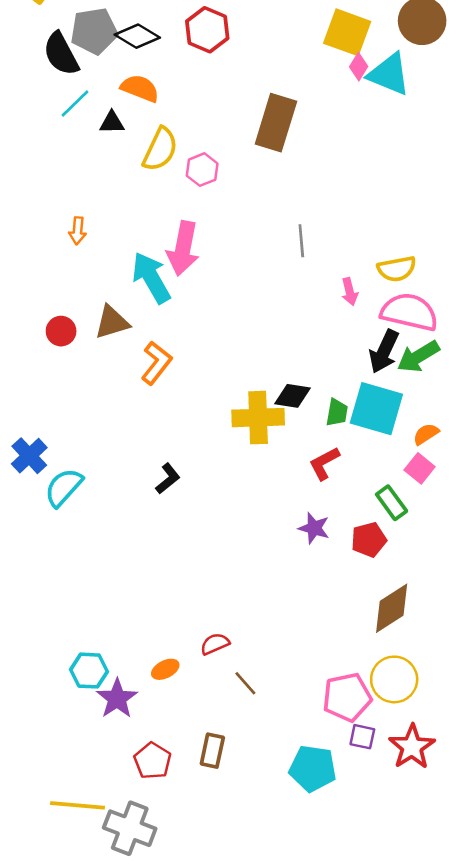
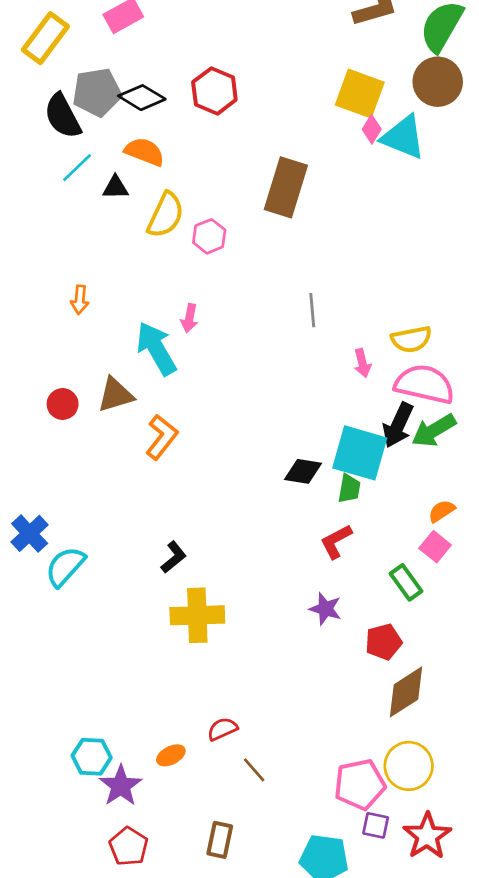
pink arrow: (183, 248) -> (189, 318), size x0.5
cyan square: (376, 409) -> (360, 453), moved
yellow cross: (258, 418) -> (197, 615), moved
red pentagon: (369, 540) -> (384, 642), moved
red pentagon: (153, 761) -> (129, 847), moved

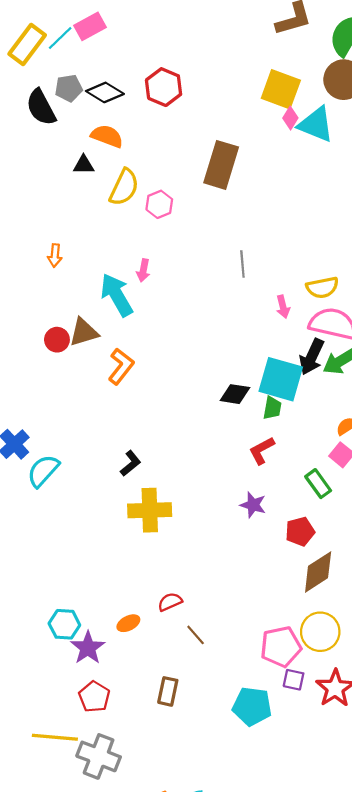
gray pentagon: (97, 92) -> (69, 88), size x0.7
cyan line: (77, 168) -> (60, 38), moved
red circle: (63, 404) -> (57, 340), moved

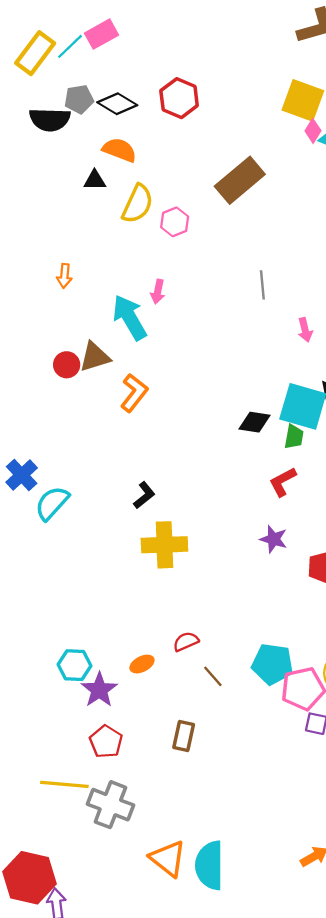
black semicircle: (41, 107) -> (50, 120), turned -60
brown rectangle: (221, 165) -> (240, 180), turned 33
cyan pentagon: (252, 706) -> (272, 664), moved

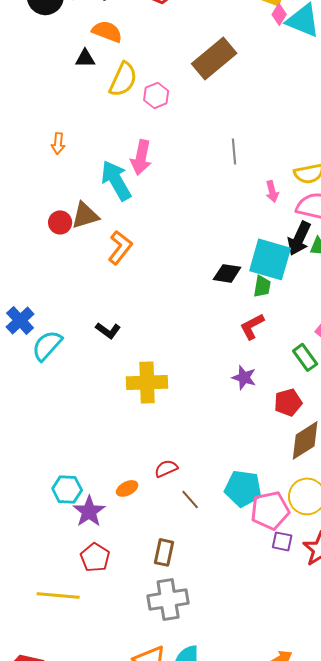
pink arrow: (158, 292) -> (141, 157), size x1.6
black L-shape: (144, 495) -> (108, 330), moved, turned 75
gray cross: (110, 805) -> (168, 599), moved, turned -30

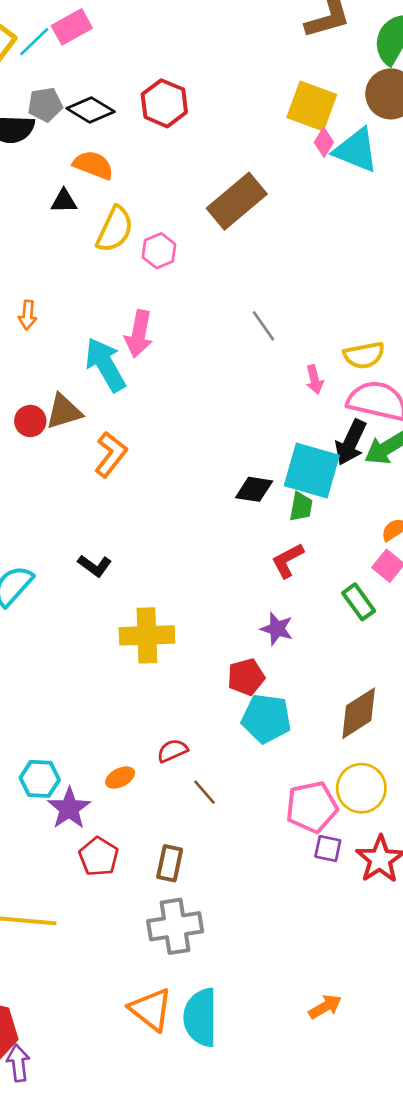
gray line: (234, 151) -> (264, 326), turned -30
red pentagon: (288, 402) -> (246, 677), moved
cyan pentagon: (243, 488) -> (266, 719), moved
red pentagon: (95, 557) -> (99, 857), moved

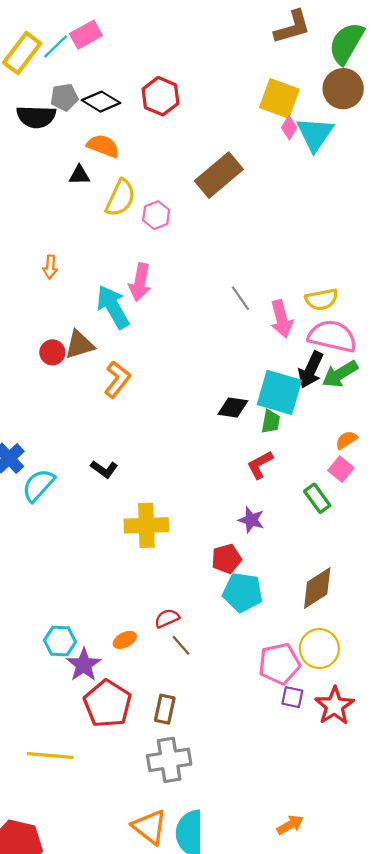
cyan triangle: (356, 150) -> (315, 134), turned 42
gray line: (264, 326) -> (240, 298), moved
pink arrow: (314, 379) -> (282, 319), size x1.6
brown line: (205, 792) -> (181, 645), moved
red pentagon: (99, 857) -> (107, 704), size x1.5

